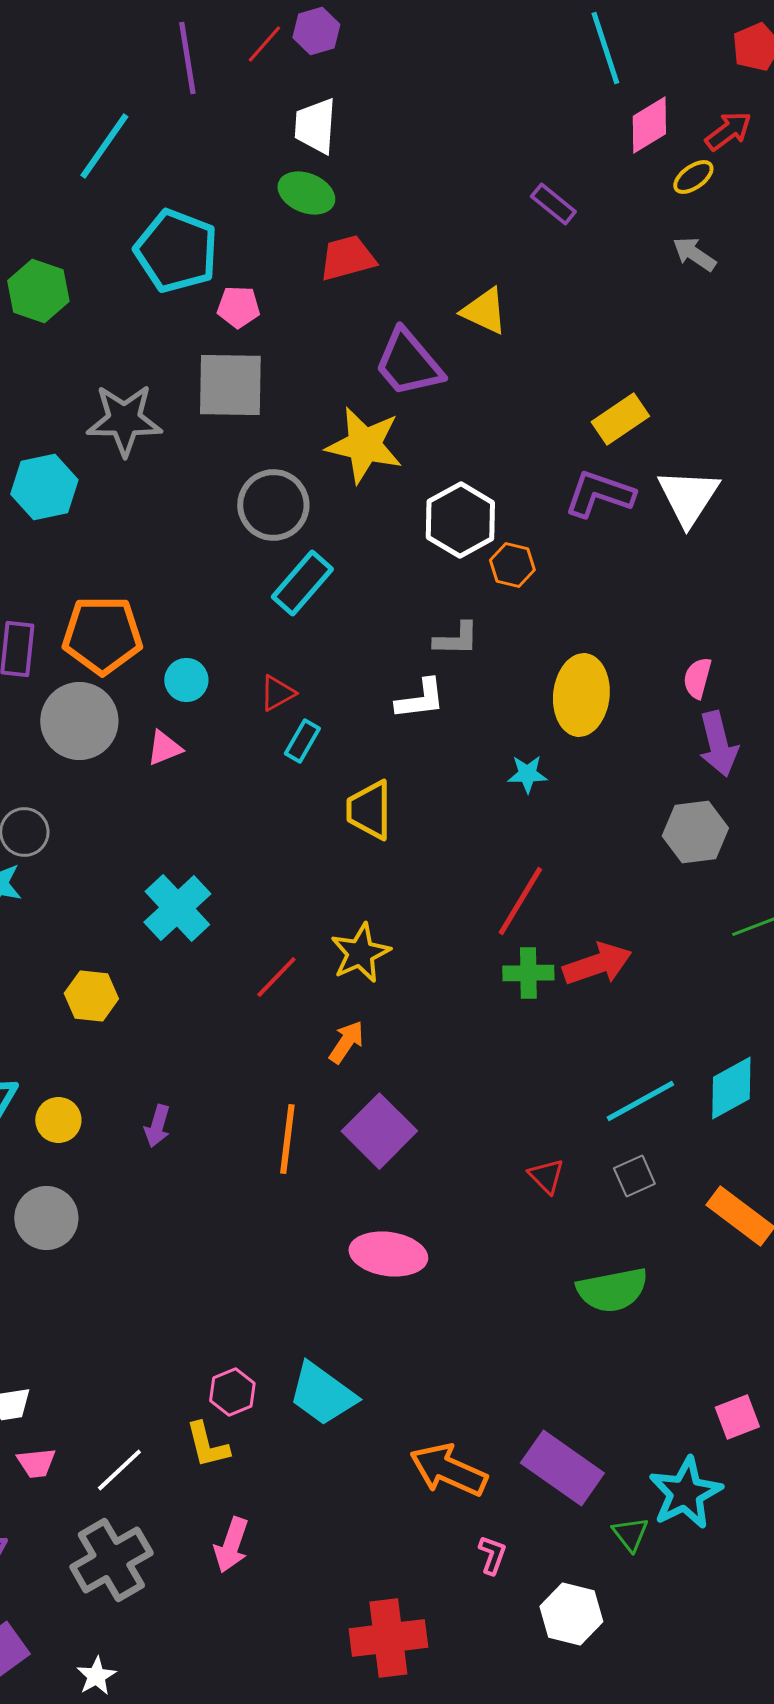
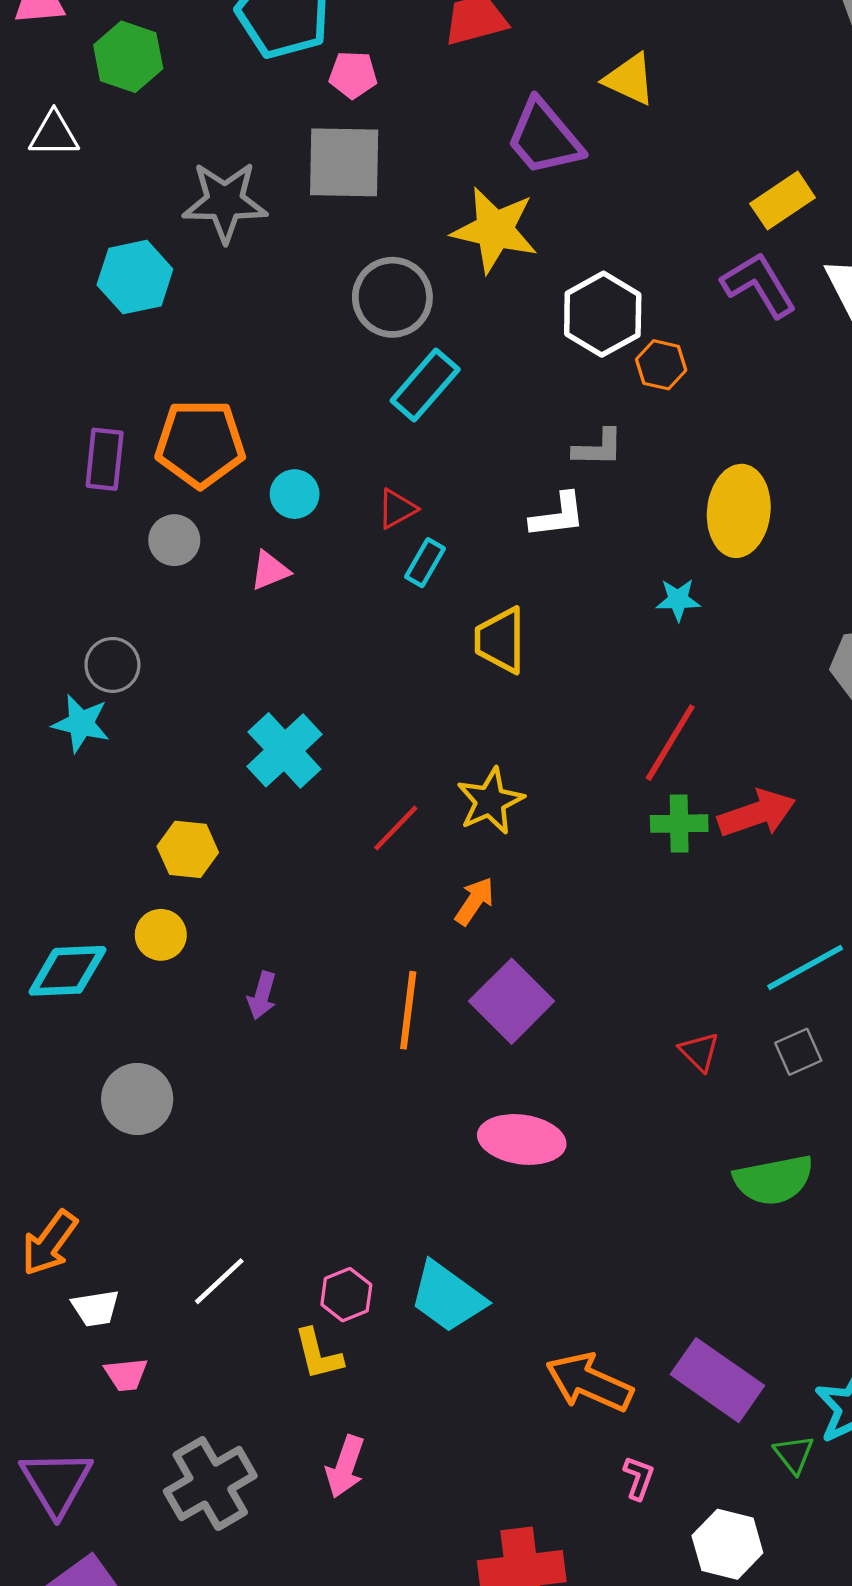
purple L-shape: (599, 494) -> (759, 285), turned 40
gray circle: (79, 721) -> (174, 540), size x0.6
yellow circle: (58, 1120) -> (161, 935), moved
white line: (119, 1470) -> (219, 1281), moved

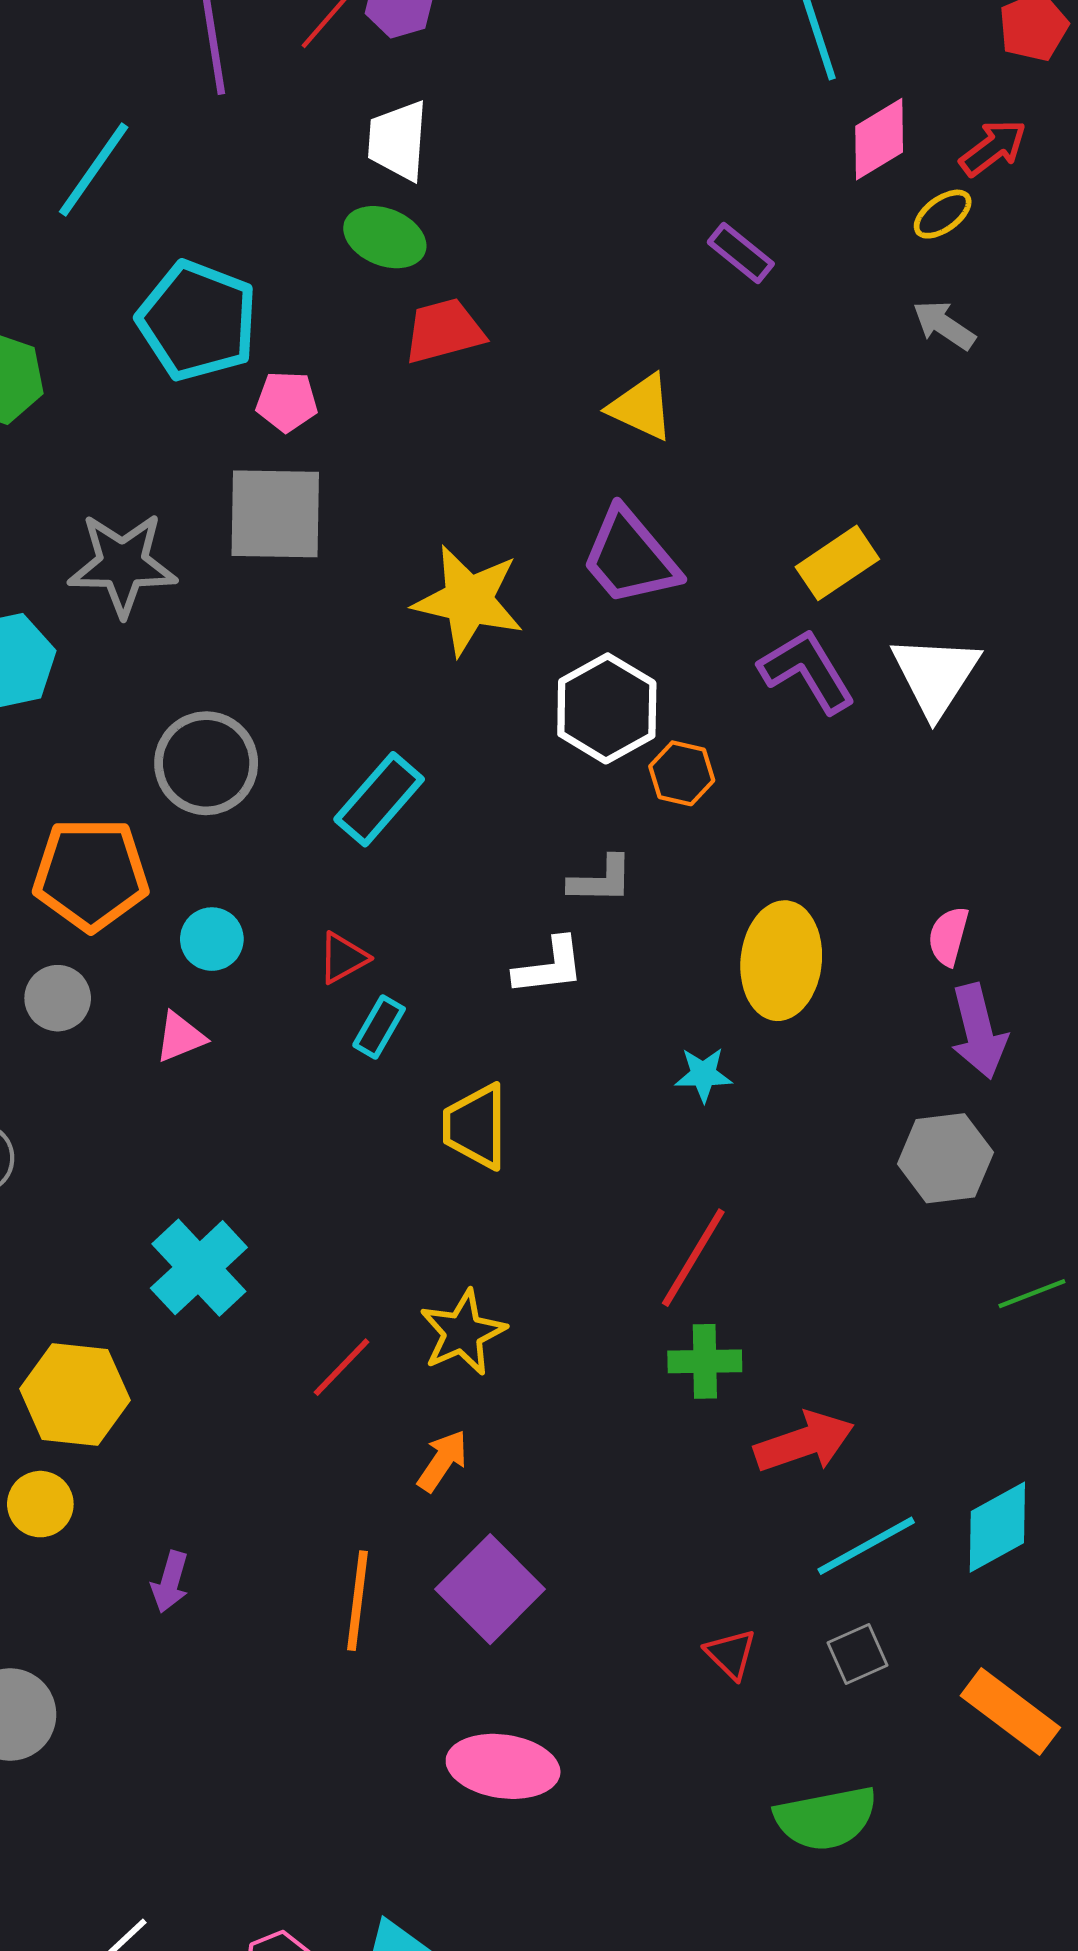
purple trapezoid: (544, 138) -> (630, 557), moved
gray circle: (392, 297) -> (206, 763), moved
red arrow: (757, 813) -> (804, 1442), moved
yellow hexagon: (188, 849) -> (75, 1395), size x1.4

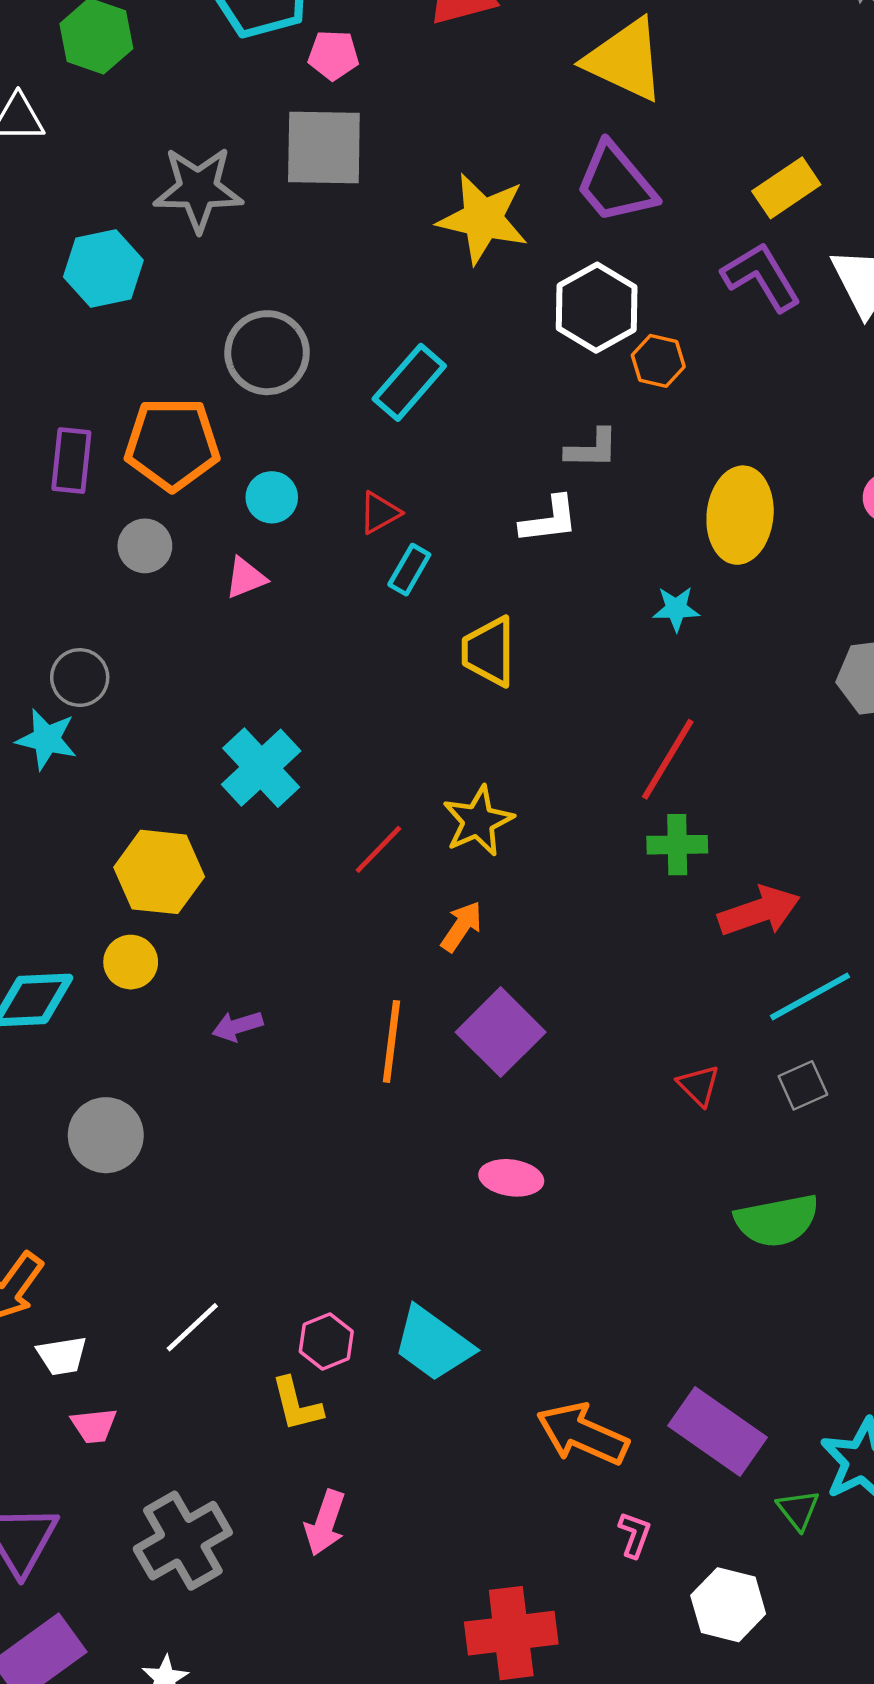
yellow triangle: (641, 407) -> (625, 60), size x1.5
purple arrow: (170, 1582) -> (237, 1026), turned 57
pink ellipse: (503, 1766) -> (511, 1178), size x0.7

